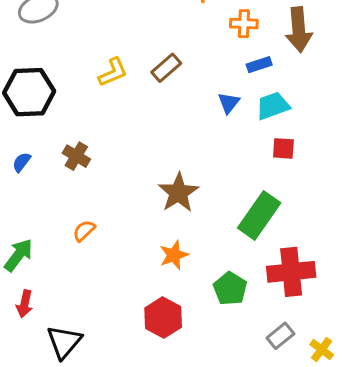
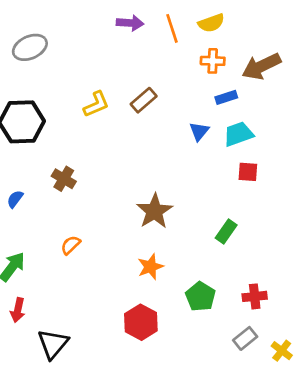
brown arrow: (299, 30) -> (261, 66), turned 69
blue semicircle: (22, 162) -> (15, 199), moved
green rectangle: (259, 215) -> (226, 231), size x0.6
red cross: (291, 272) -> (255, 296), moved, size x0.6

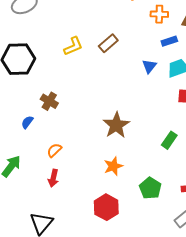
blue semicircle: (15, 199) -> (27, 122), moved
red arrow: (18, 310) -> (53, 178), moved

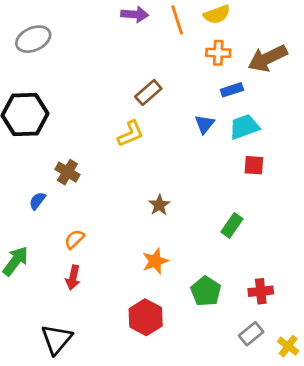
yellow L-shape: (73, 46) -> (131, 134), moved
brown star: (116, 125) -> (159, 205), size x0.6

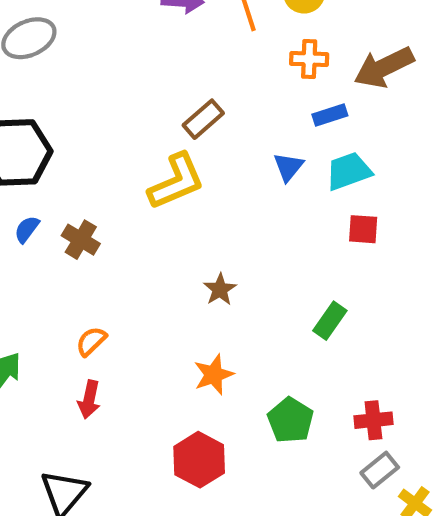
yellow L-shape: (131, 134) -> (176, 181), size x1.4
blue semicircle: (37, 201) -> (27, 229), moved
gray rectangle: (251, 334) -> (380, 470), moved

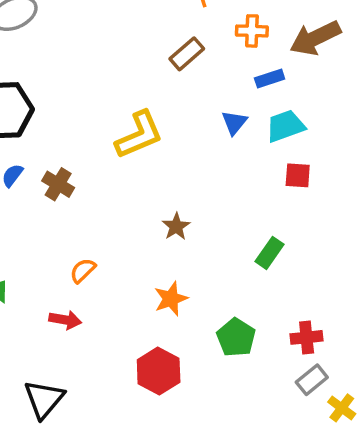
brown rectangle: (203, 119) -> (187, 54), moved
orange semicircle: (91, 341) -> (83, 271), moved
red arrow: (89, 399) -> (65, 320), turned -92

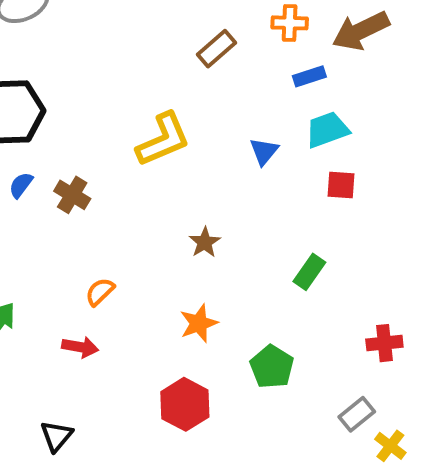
blue triangle: (234, 123) -> (264, 151), moved
red cross: (307, 337) -> (384, 343), moved
black triangle: (44, 399) -> (56, 436), size x0.7

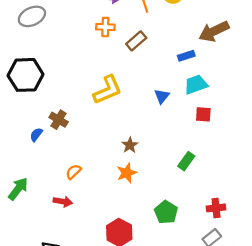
orange cross: (290, 23) -> (105, 27), moved
blue semicircle: (21, 185) -> (36, 135), moved
orange star: (199, 323) -> (127, 173), moved
red cross: (384, 343) -> (216, 208), moved

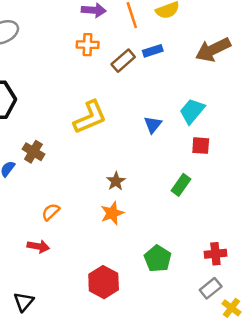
blue rectangle: (186, 56) -> (153, 51), moved
cyan trapezoid: (196, 85) -> (192, 111), turned -30
green rectangle: (186, 161) -> (181, 185), moved

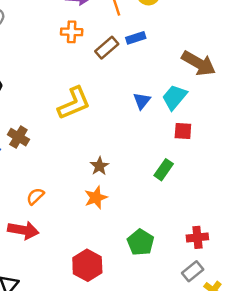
brown arrow: (213, 50) -> (199, 63), moved, turned -124
blue triangle: (153, 125) -> (142, 101), moved
red arrow: (38, 246) -> (23, 230), size x1.4

